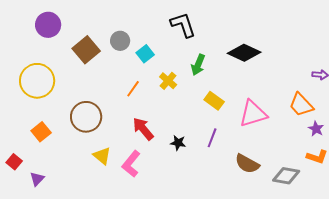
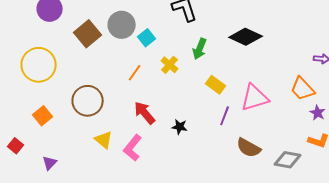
gray circle: (120, 41) -> (122, 25), size x1.4
purple line: (212, 138) -> (225, 116), moved
purple triangle: (37, 179) -> (50, 163), moved

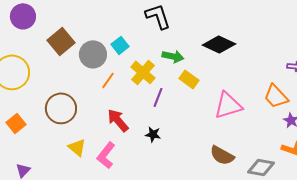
gray circle: (122, 25) -> (93, 54), moved
green arrow: (200, 49) -> (173, 56), turned -100
yellow cross: (170, 65) -> (143, 72), size x1.4
yellow rectangle: (216, 85) -> (189, 79), moved
purple line: (225, 116) -> (158, 97), moved

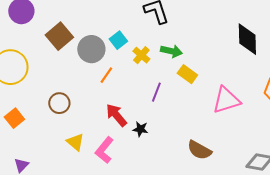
black diamond: (219, 44) -> (247, 39), moved, turned 64
yellow cross: (143, 72) -> (141, 55), moved, size x0.7
brown circle: (61, 108) -> (59, 103), size x0.7
black star: (153, 134) -> (140, 129), moved
brown semicircle: (222, 155) -> (199, 150), moved

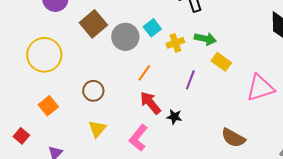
yellow cross: (141, 55) -> (175, 43), turned 30
orange line: (106, 75) -> (144, 73), moved
yellow triangle: (75, 142) -> (97, 129), moved, turned 30

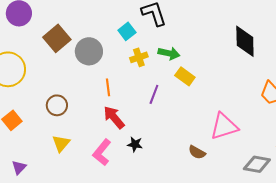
cyan square: (152, 28) -> (127, 31), moved
orange line: (144, 73) -> (108, 87), turned -42
pink triangle: (260, 88) -> (224, 126), moved
black star: (174, 117) -> (135, 144), moved
brown semicircle: (233, 138) -> (197, 152), size x0.7

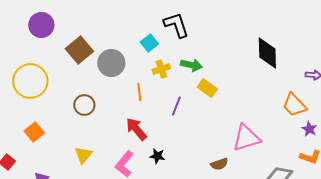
orange line: (108, 87) -> (139, 92), moved
brown circle: (57, 105) -> (84, 105), moved
brown semicircle: (197, 152) -> (219, 164), turned -48

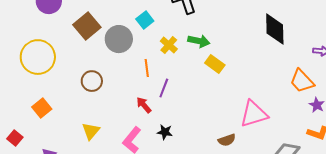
cyan square: (149, 43) -> (145, 20), moved
yellow cross: (161, 69) -> (169, 45), turned -30
purple line: (176, 106) -> (164, 88), moved
red arrow: (136, 129) -> (144, 105), size x0.7

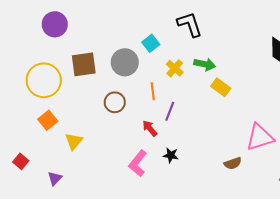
brown square: (87, 26) -> (84, 64), moved, turned 32
brown circle: (92, 81) -> (115, 102), moved
orange square: (42, 108) -> (48, 120), moved
yellow triangle: (91, 131) -> (74, 141), moved

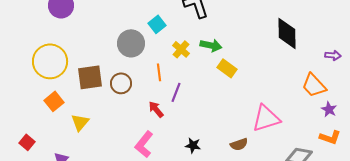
brown square: (84, 64) -> (90, 77), moved
black star: (171, 155) -> (193, 145), moved

